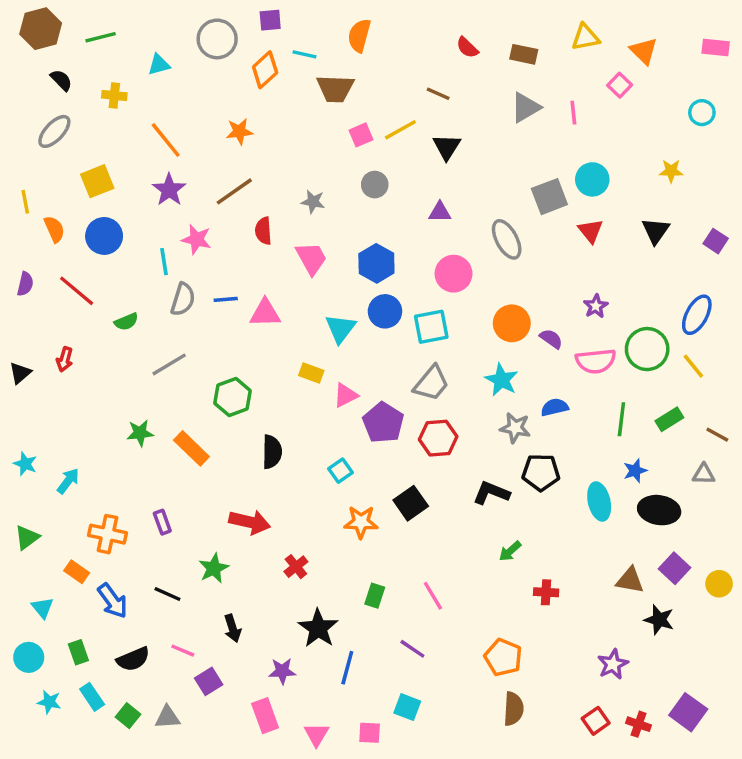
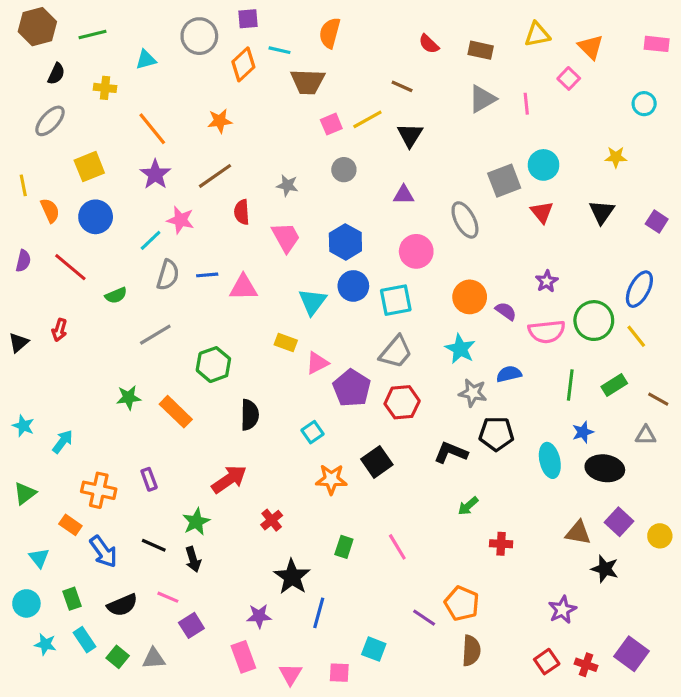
black semicircle: (61, 80) -> (56, 74), turned 70
cyan line: (164, 262) -> (151, 240), turned 55
red arrow: (250, 522) -> (229, 479), turned -48
black arrow: (233, 628) -> (193, 559), moved
purple line: (412, 649) -> (424, 618), moved

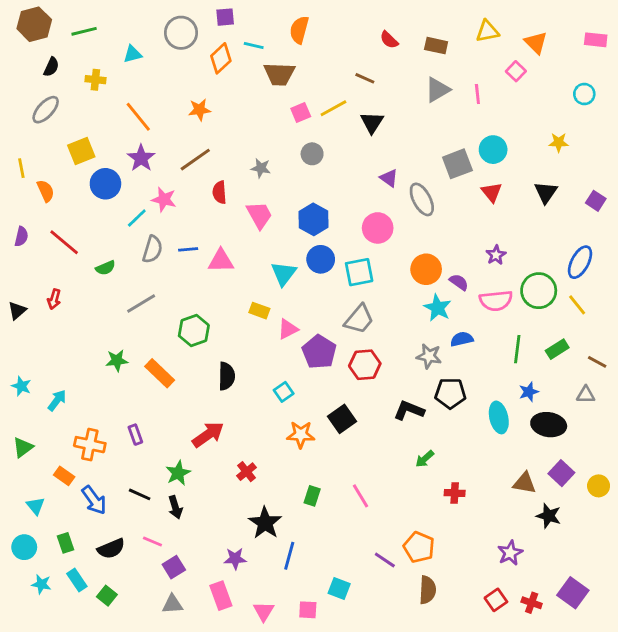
purple triangle: (404, 195) -> (389, 178), moved, turned 36
blue circle: (96, 217) -> (105, 184), moved
cyan star: (460, 349) -> (438, 308), moved
gray triangle: (154, 658) -> (172, 604), moved

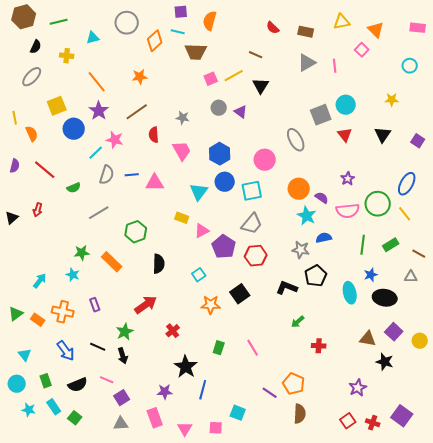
purple square: (225, 17) -> (181, 12), moved
purple triangle: (389, 178) -> (241, 112), moved
cyan star: (21, 386) -> (73, 275), moved
black pentagon: (450, 393) -> (316, 276), turned -30
orange rectangle: (64, 476) -> (38, 320), moved

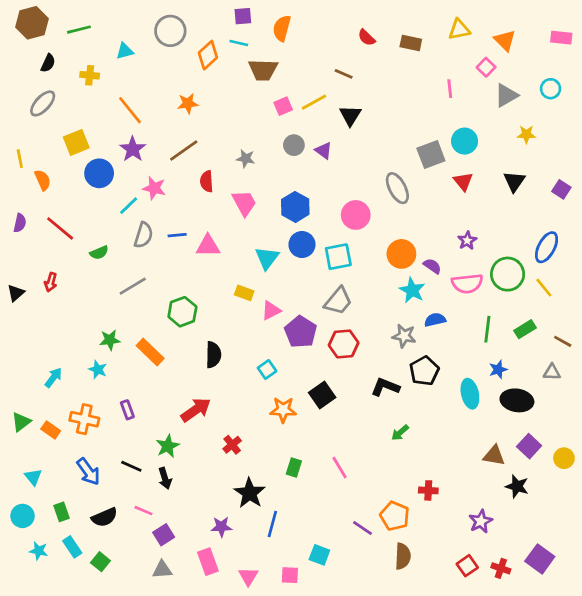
gray triangle: (307, 63) -> (506, 95), moved
red cross: (319, 346) -> (428, 490), moved

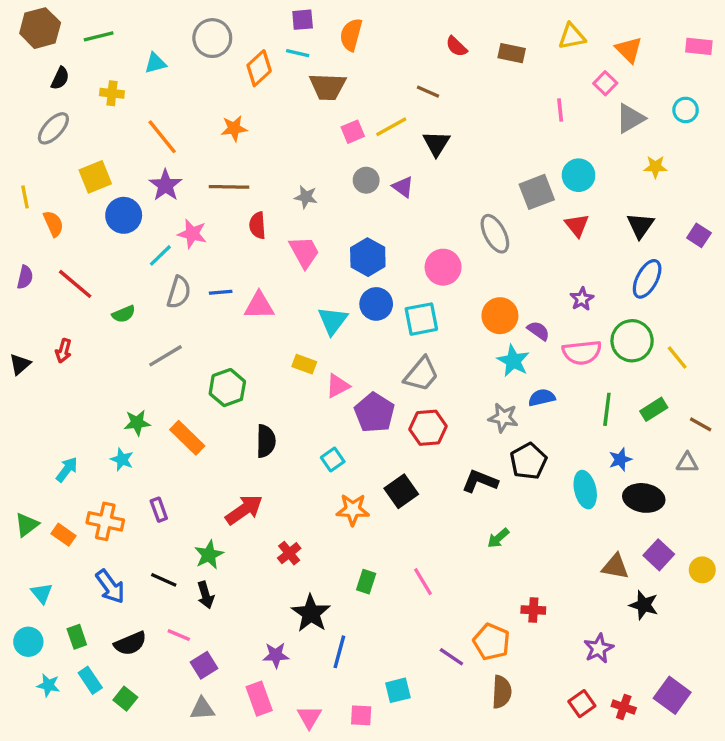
brown line: (184, 150) -> (229, 187), turned 36
blue ellipse: (547, 247) -> (647, 279), moved
cyan square: (319, 555) -> (398, 690), turned -35

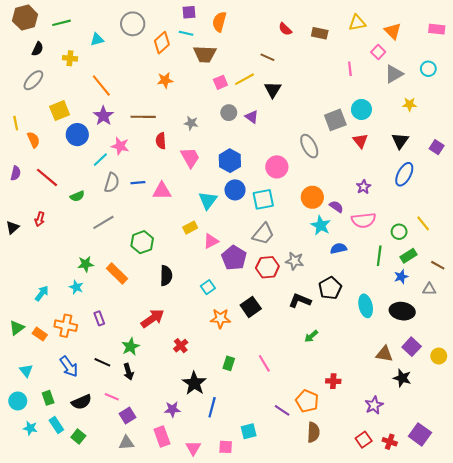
orange star: (234, 128) -> (165, 80), moved
green circle: (632, 341) -> (399, 232), moved, size x0.6
yellow rectangle: (304, 364) -> (190, 228), turned -48
gray star: (503, 418) -> (295, 261), moved
blue star: (620, 459) -> (401, 277), moved

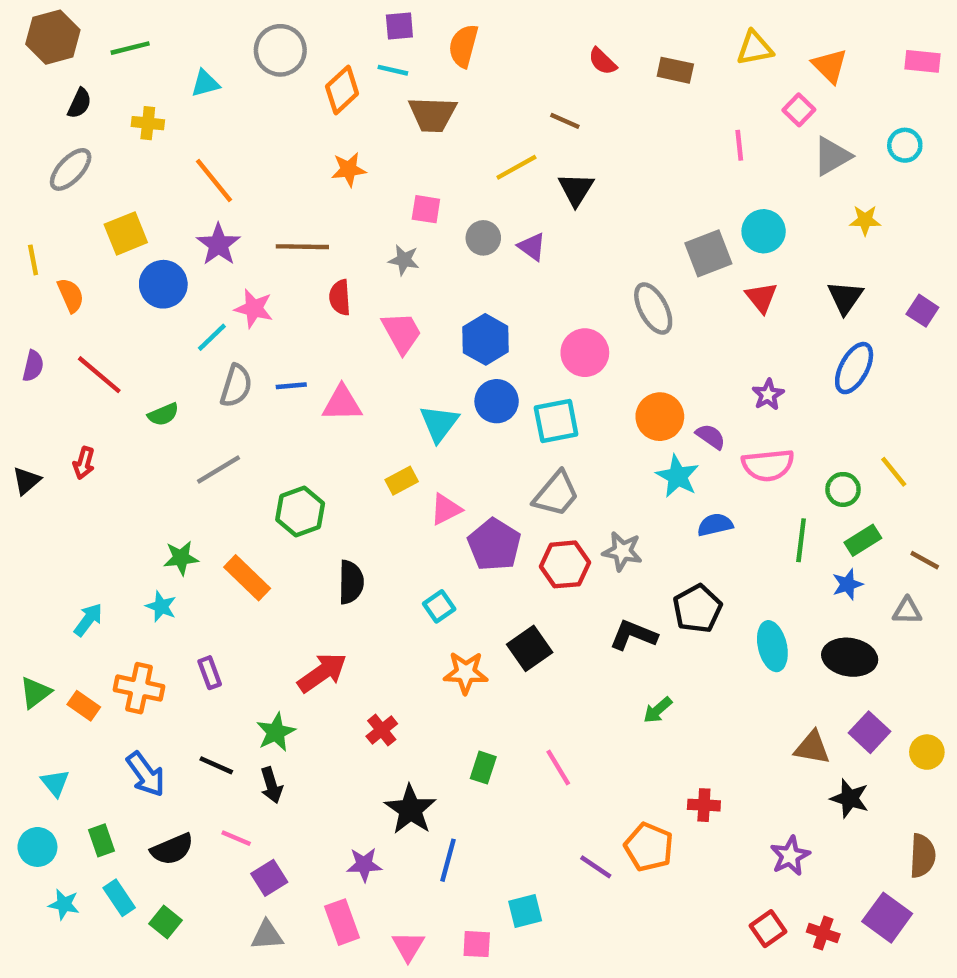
pink square: (220, 82) -> (426, 209), moved, turned 32
brown semicircle: (313, 432) -> (922, 856), moved

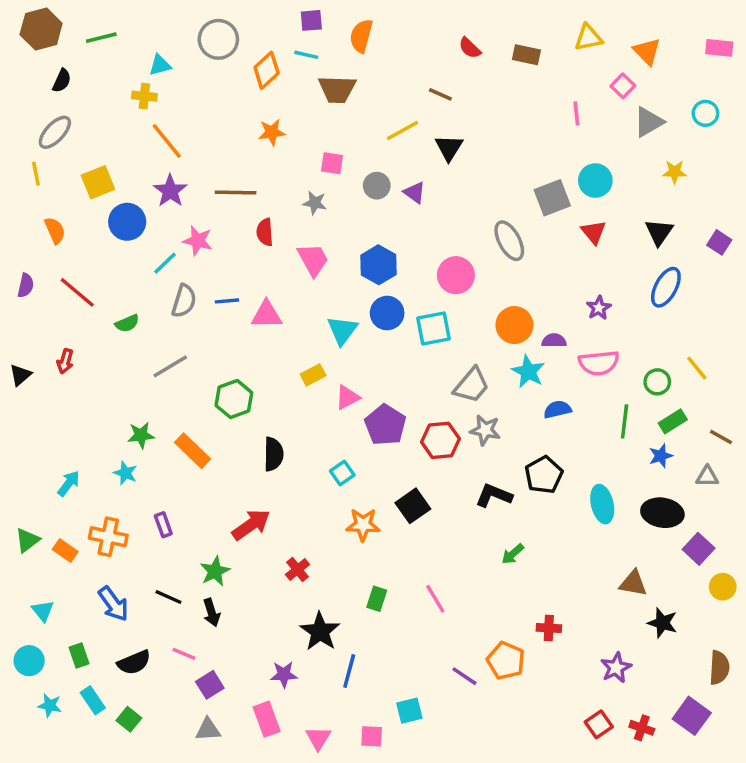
yellow cross: (148, 123) -> (144, 96), moved
yellow line: (33, 260) -> (36, 174), moved
purple semicircle: (711, 436) -> (554, 341), turned -35
gray trapezoid: (556, 494) -> (471, 385), moved
purple square: (869, 732) -> (699, 549), moved

